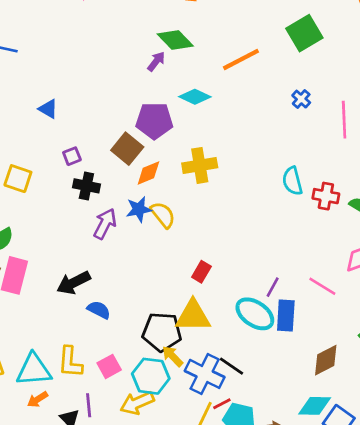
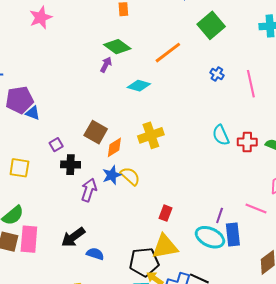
purple pentagon: (154, 121) -> (20, 100), moved

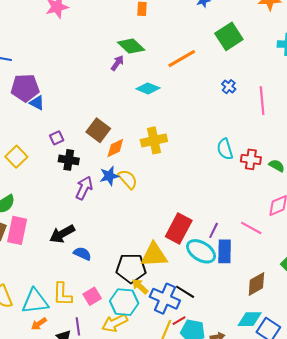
yellow square: (19, 168) -> (16, 157), turned 30
red rectangle: (166, 213) -> (179, 229), moved, size x1.8

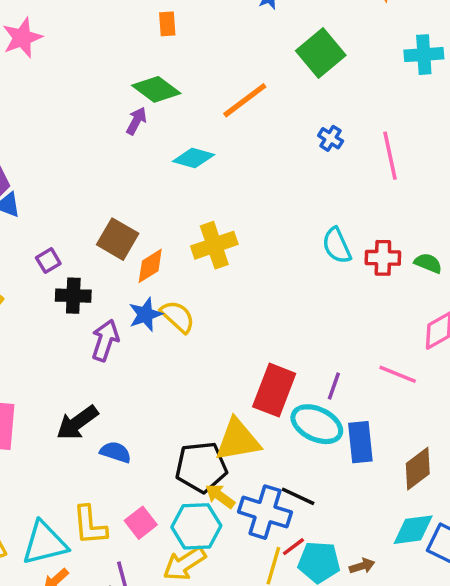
blue rectangle: (225, 251) -> (360, 442), moved

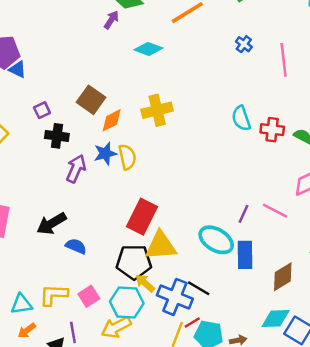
yellow semicircle: (178, 317) -> (127, 157), turned 30
purple line: (334, 386) -> (244, 214), moved
red rectangle: (274, 390) -> (142, 217), moved
yellow L-shape: (90, 525) -> (54, 295), turned 92
cyan triangle: (45, 543) -> (21, 304), size x0.7

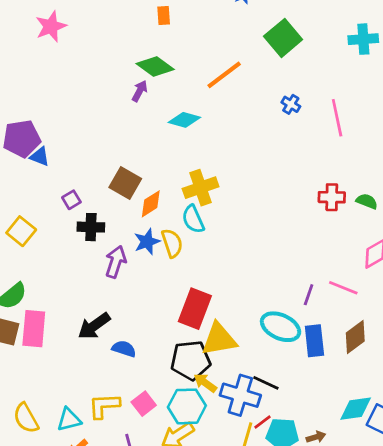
cyan semicircle: (241, 118) -> (193, 219), moved
brown diamond: (283, 277) -> (355, 337), moved

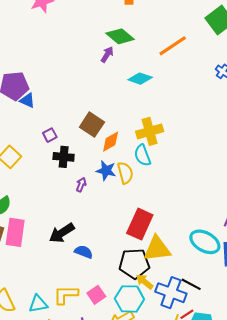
blue star: (147, 242) -> (106, 171), turned 30
purple arrow: (116, 262) -> (81, 185), size x0.6

